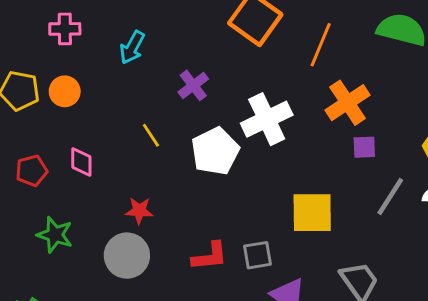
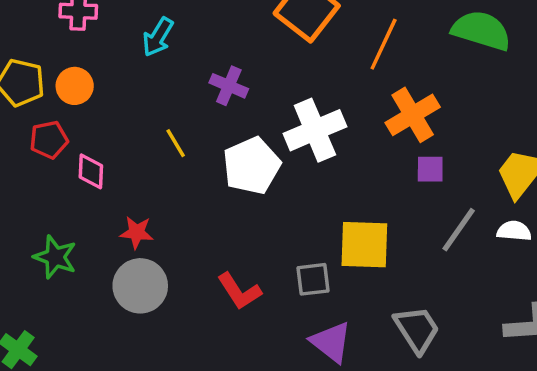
purple cross: (193, 85) -> (229, 86), turned -32
red pentagon: (32, 171) -> (49, 140), moved
red star: (139, 211) -> (137, 232), moved
gray square: (258, 255) -> (313, 279), moved
red L-shape: (210, 256) -> (239, 291), turned 60

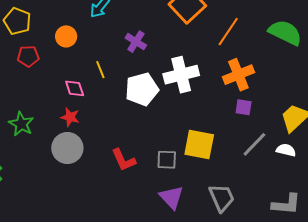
orange circle: (75, 86) -> (66, 36), moved
pink diamond: (91, 171) -> (75, 88), moved, turned -30

